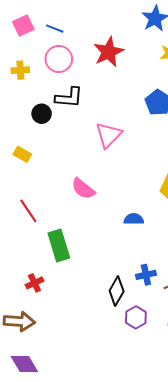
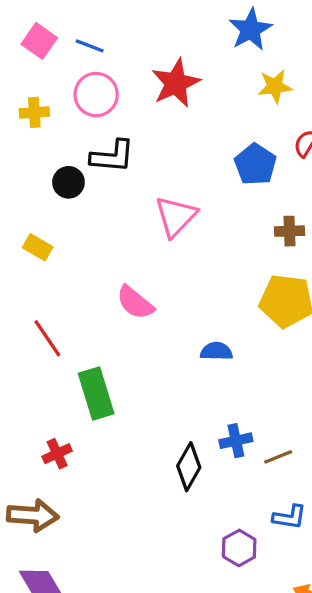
pink square: (23, 26) -> (39, 41), turned -30
purple hexagon: (136, 317) -> (239, 548), moved

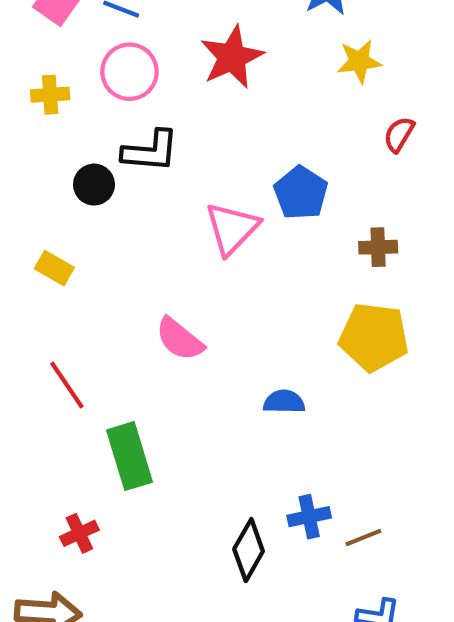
blue pentagon: (255, 164) -> (301, 193), moved

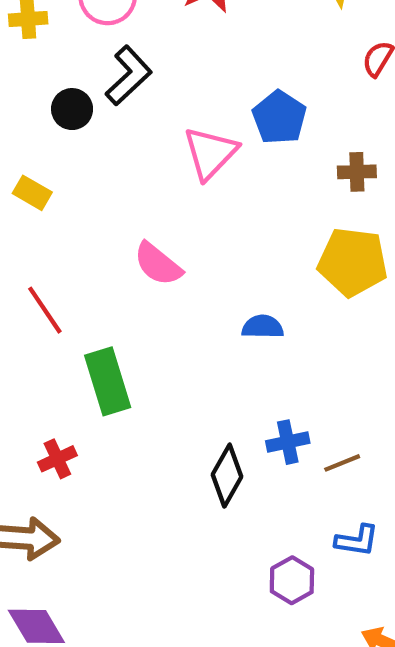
black L-shape: (150, 151) -> (129, 76), turned -48

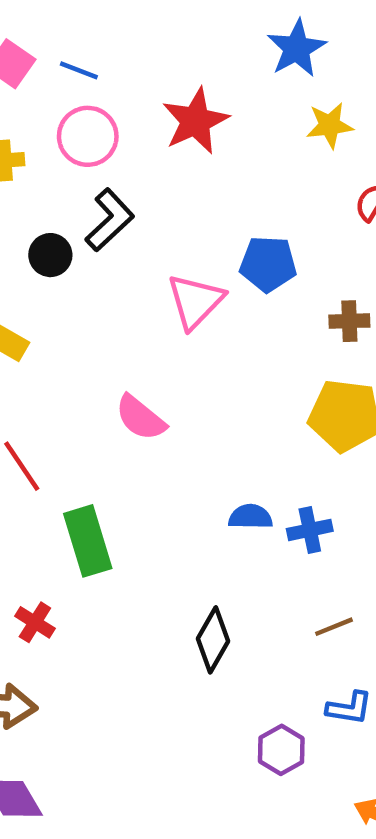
blue pentagon: (279, 117) -> (268, 264), turned -30
blue semicircle: (263, 327) -> (250, 517), moved
blue cross: (288, 442) -> (310, 530), moved
red cross: (57, 459) -> (35, 622), turned -33

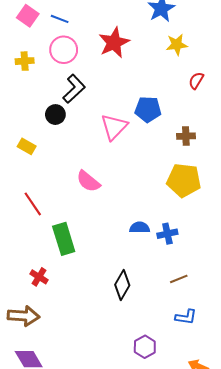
black circle: (50, 255) -> (55, 115), moved
purple hexagon: (281, 750) -> (145, 347), moved

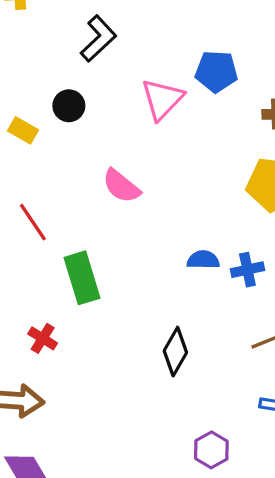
black circle: (55, 115) -> (69, 106), moved

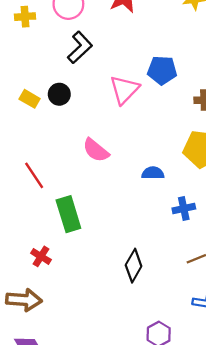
yellow rectangle: (23, 130) -> (30, 99), moved
blue semicircle: (203, 260) -> (153, 173), moved

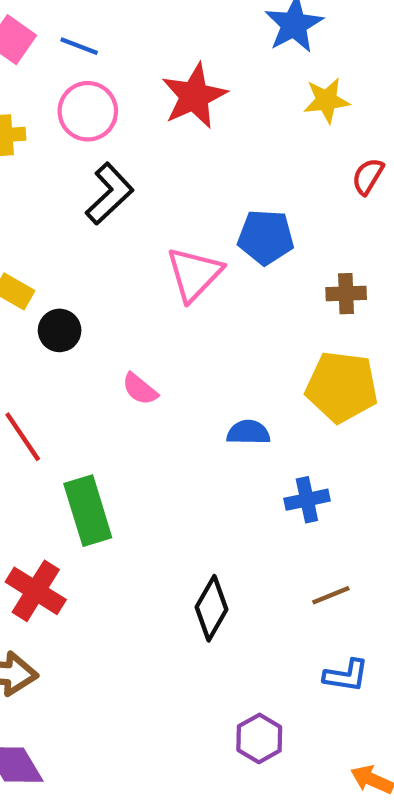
black circle: (59, 94) -> (60, 330), moved
pink semicircle: (96, 150) -> (140, 389), size x0.7
red cross: (41, 256) -> (36, 591), size x1.5

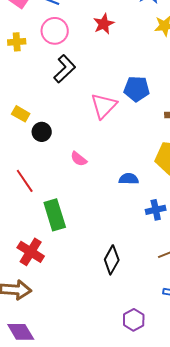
red star: (194, 96) -> (104, 24), size x0.7

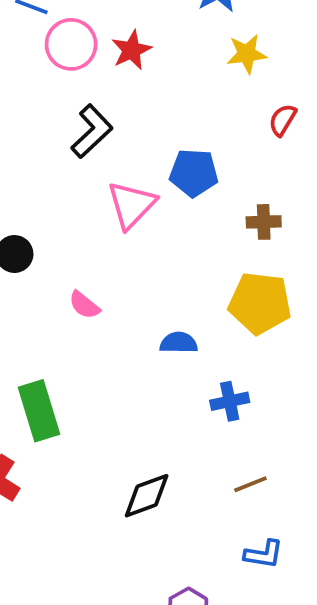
pink circle: (55, 31) -> (71, 44), moved
black L-shape: (65, 69) -> (92, 131), moved
black diamond: (112, 260) -> (147, 496), turned 40

